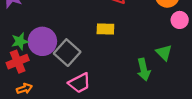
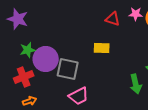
green star: (20, 41) -> (28, 50), moved
gray square: (67, 53) -> (68, 69), turned -30

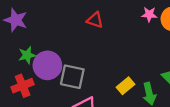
red triangle: (113, 19) -> (95, 20), moved
yellow rectangle: (102, 48) -> (126, 86), moved, turned -42

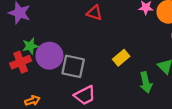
red cross: (23, 86) -> (21, 62), moved
yellow rectangle: (126, 86) -> (121, 58), moved

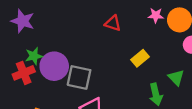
red triangle: (94, 13) -> (113, 23), moved
yellow rectangle: (121, 58) -> (140, 58), moved

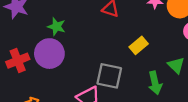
green star: (34, 56) -> (56, 27), moved, turned 30
gray square: (79, 77) -> (109, 76), moved

